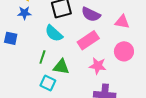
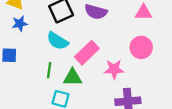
pink triangle: (122, 22) -> (144, 13), moved
pink rectangle: (88, 40) -> (87, 53), moved

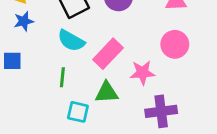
green triangle: (73, 78) -> (107, 93), moved

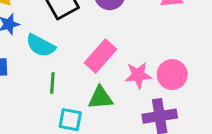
cyan semicircle: (71, 41) -> (41, 45), moved
pink circle: (175, 44) -> (172, 75), moved

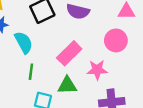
cyan semicircle: (41, 45) -> (24, 42), turned -150
pink circle: (172, 75) -> (116, 40), moved

